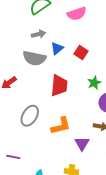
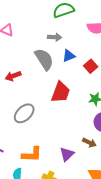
gray semicircle: (34, 58) -> (44, 59), turned -150
orange L-shape: (61, 126) -> (32, 154), moved

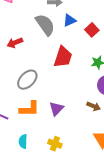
orange L-shape: (32, 154) -> (29, 109), moved
purple triangle: (67, 154) -> (56, 109), moved

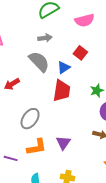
blue triangle: (70, 20) -> (64, 67), moved
red square: (92, 30) -> (80, 53), moved

